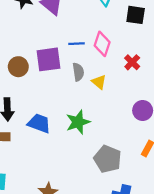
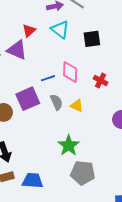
blue trapezoid: (39, 123) -> (33, 181), moved
gray pentagon: (108, 159) -> (83, 173), moved

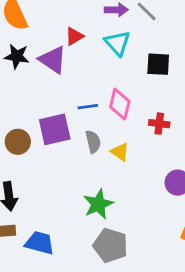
red cross: (101, 80) -> (159, 124), turned -32

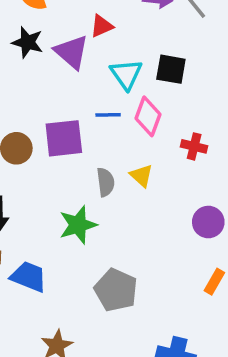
cyan triangle: (117, 43) -> (126, 74), moved
black square: (158, 64) -> (171, 69), moved
gray semicircle: (93, 142) -> (106, 182), moved
green star: (98, 204) -> (78, 225), moved

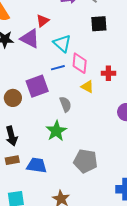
black square: (171, 69) -> (99, 24), moved
yellow triangle: (141, 176) -> (87, 87), moved

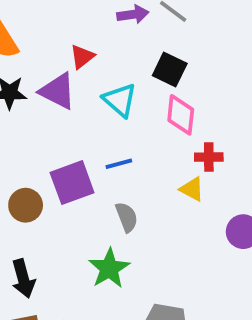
black square: (99, 24) -> (170, 69), moved, turned 30
pink diamond: (80, 63) -> (181, 115), moved
blue line: (58, 68) -> (119, 164), moved
yellow triangle: (87, 87) -> (192, 189), moved

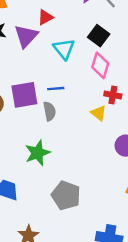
purple triangle: (58, 91) -> (26, 36), turned 35
gray semicircle: (127, 217) -> (50, 111), moved

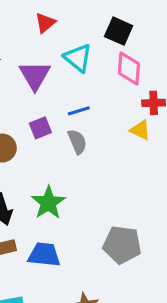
purple triangle: (26, 36) -> (35, 75), moved
purple square: (24, 95) -> (40, 128), size x0.6
green star: (38, 153) -> (48, 203), moved

